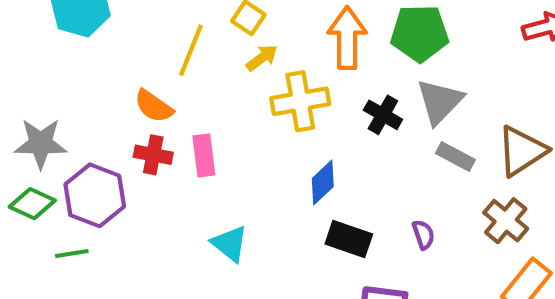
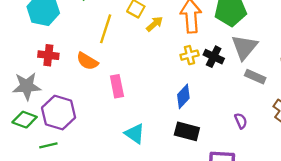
yellow arrow: (262, 58) -> (155, 24), moved
yellow cross: (300, 101) -> (190, 55), moved, size x0.6
red cross: (153, 155) -> (48, 55), moved
black rectangle: (349, 239) -> (187, 131), moved

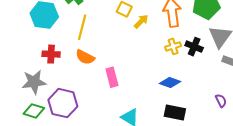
yellow line: (106, 29) -> (82, 27), moved
blue diamond: (183, 96) -> (170, 82), turned 70

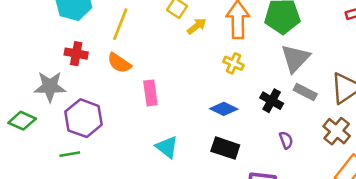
yellow cross: (173, 46) -> (234, 63), turned 35
black cross: (194, 47) -> (272, 101), moved
green diamond: (34, 111) -> (22, 121), moved

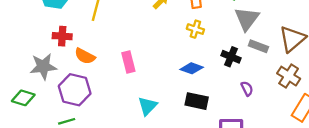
orange semicircle: (119, 63) -> (85, 56), moved
cyan triangle: (167, 147) -> (148, 106), turned 42

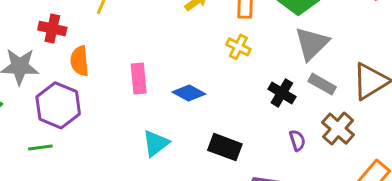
orange semicircle: (85, 56) -> (80, 61), turned 48
blue diamond: (192, 68) -> (189, 93), moved
brown cross: (289, 76) -> (338, 129), moved

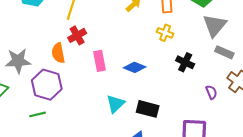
red cross: (52, 29) -> (77, 35), moved, turned -36
black cross: (282, 93) -> (185, 62), moved
black rectangle: (225, 147) -> (148, 109), moved

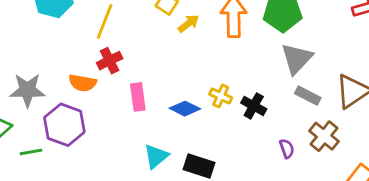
yellow cross: (165, 33) -> (221, 96), moved
orange semicircle: (58, 53) -> (83, 83), turned -72
green line: (38, 114) -> (31, 152), moved

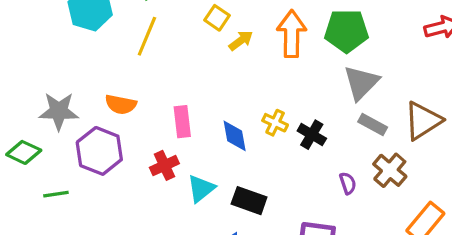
red cross: (110, 61) -> (164, 165), moved
blue diamond: (185, 109) -> (235, 136), turned 52
green line: (31, 152) -> (56, 194), moved

